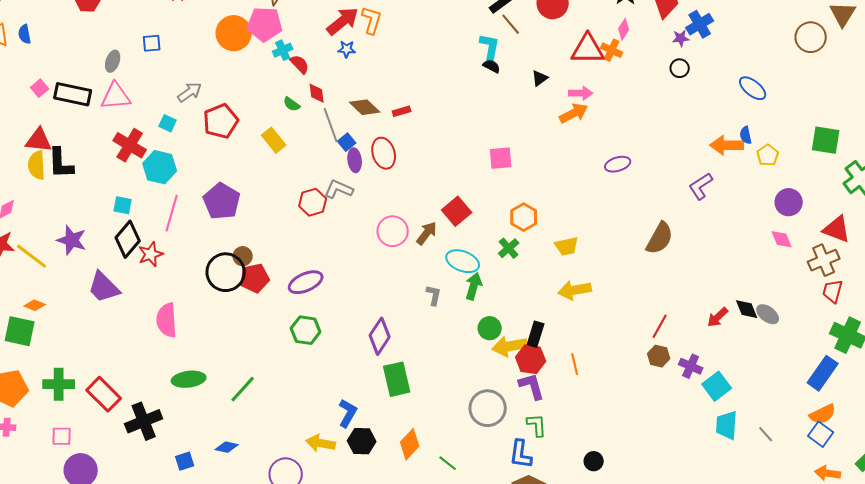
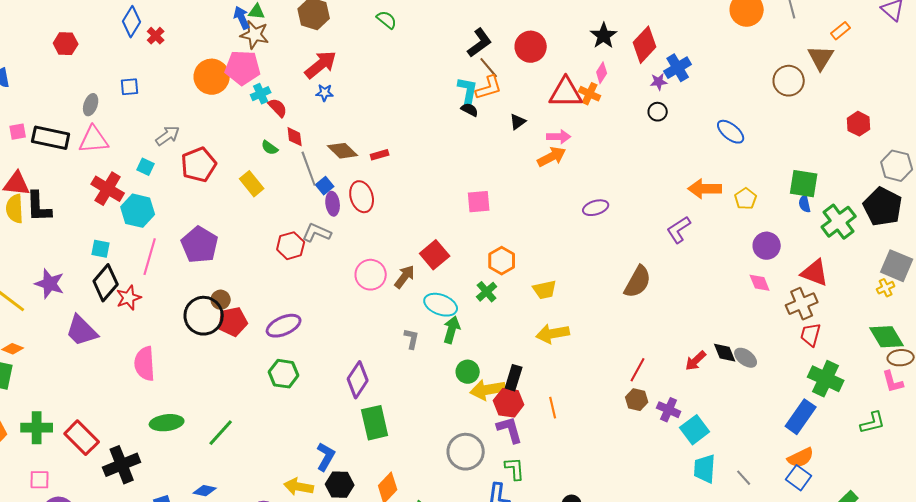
orange L-shape: (372, 20) -> (489, 88), moved, turned 56
pink square: (40, 88) -> (18, 132), turned 30
blue semicircle: (746, 135) -> (805, 204), moved

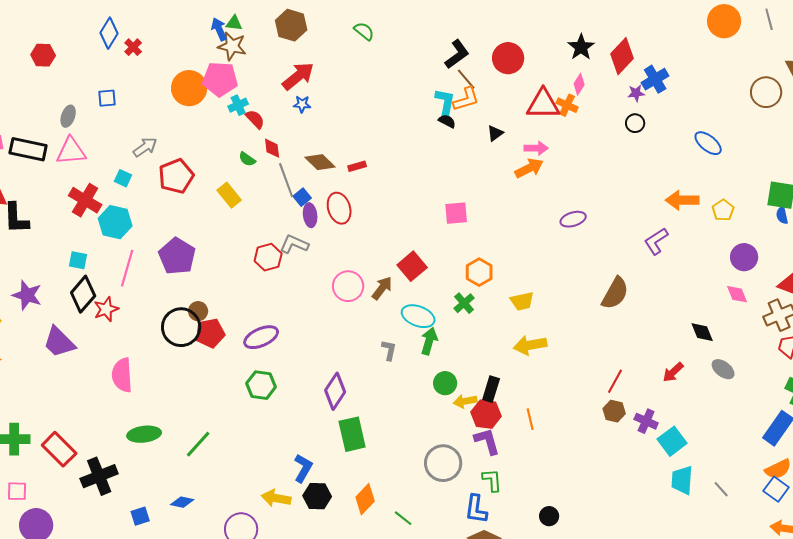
black diamond: (725, 353) -> (702, 332), moved
yellow arrow: (488, 390) -> (465, 401), size x0.7

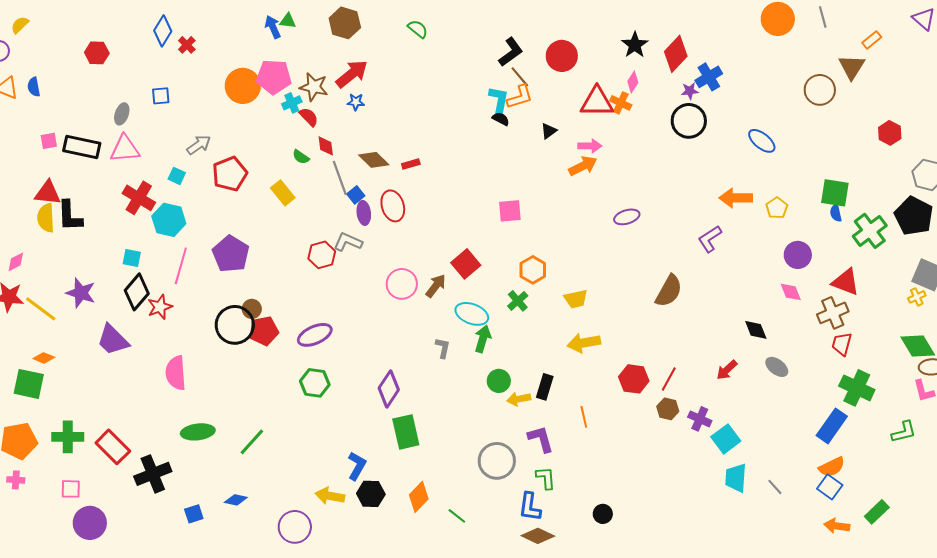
brown star: (232, 46) -> (314, 87), moved
black circle: (635, 123) -> (689, 121), size x1.8
red hexagon: (486, 414) -> (634, 379), moved

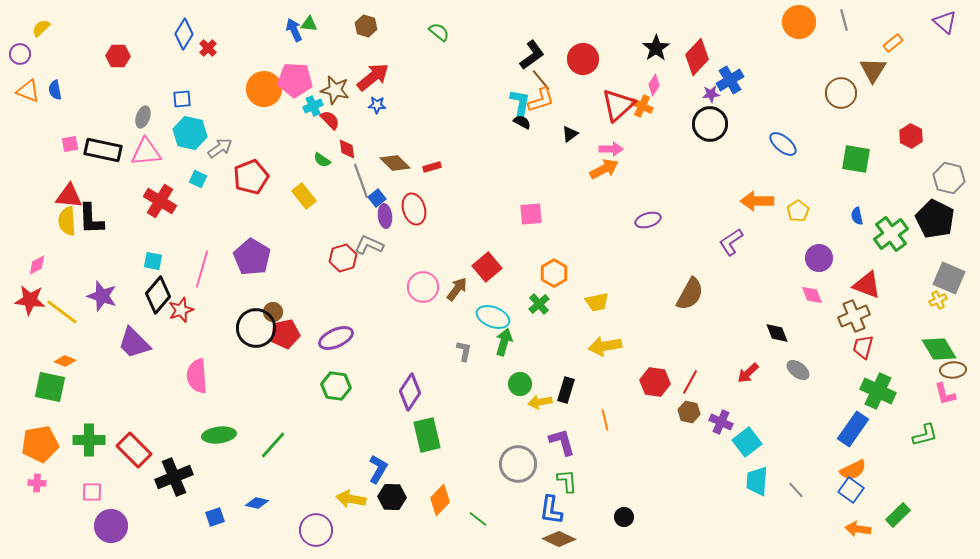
brown hexagon: (345, 23) -> (366, 26), size x0.7
red triangle: (597, 102) -> (618, 105), turned -42
green square: (835, 193) -> (856, 159), moved
cyan hexagon: (169, 220) -> (190, 133), moved

